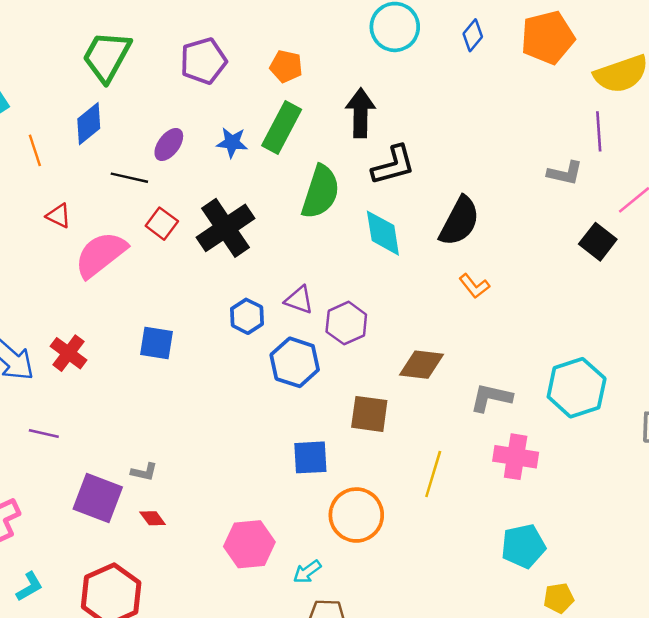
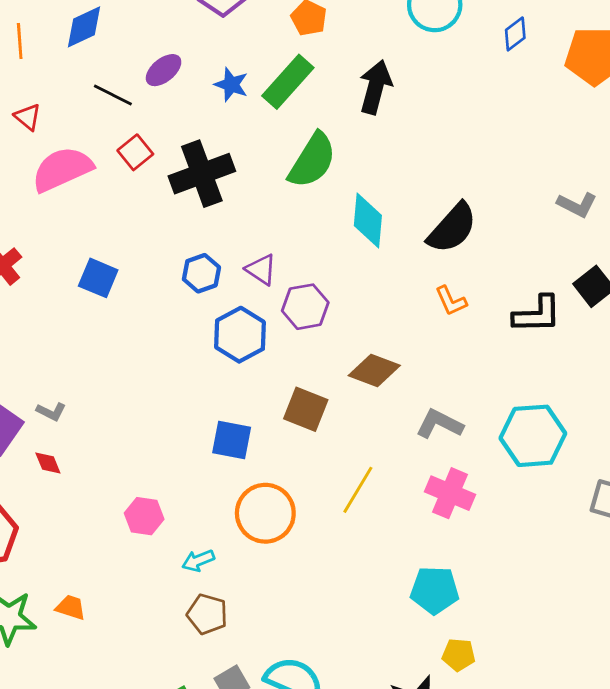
black L-shape: (393, 165) -> (537, 314), moved
pink hexagon: (249, 544) -> (144, 516), size x0.7

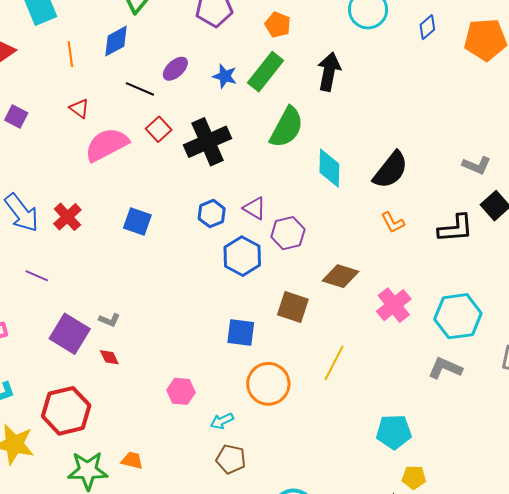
gray L-shape: (577, 205) -> (477, 165), moved
gray L-shape: (439, 424) -> (445, 368), moved
pink cross: (450, 493) -> (394, 305), moved, turned 32

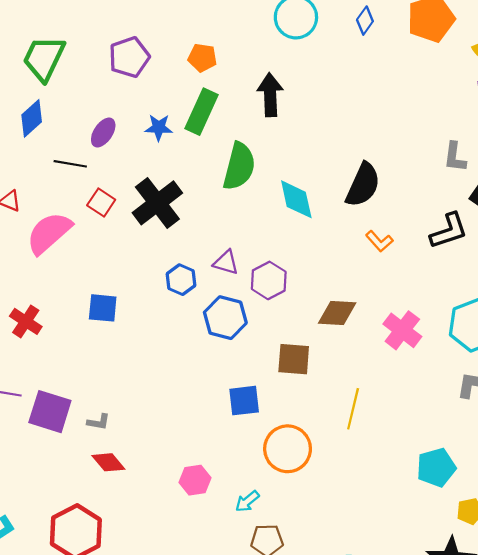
gray L-shape: (477, 165) -> (455, 157), turned 88
purple square: (70, 334) -> (50, 412), moved
red diamond: (109, 357) -> (108, 462), size x1.4

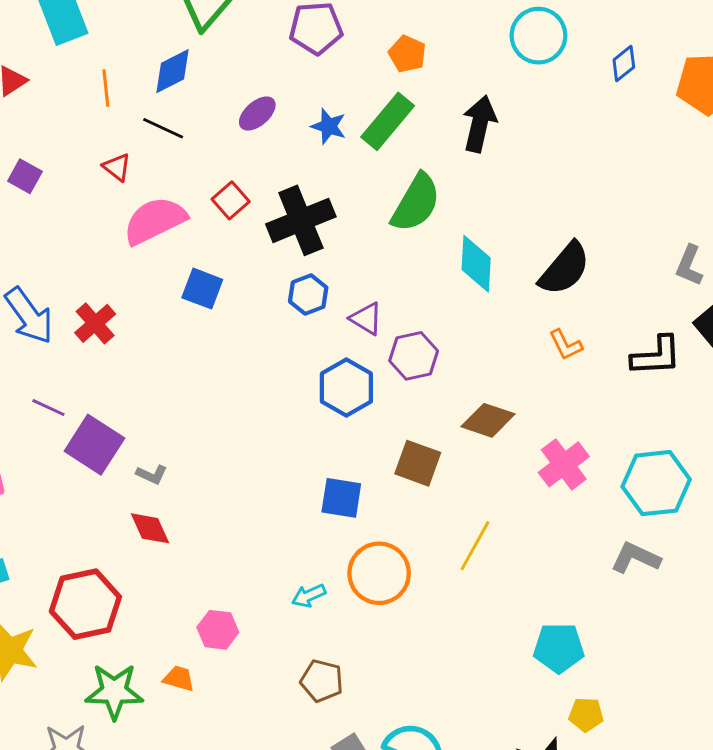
black line: (70, 164) -> (163, 128), moved
blue hexagon: (181, 280) -> (308, 294), moved
blue square: (103, 308) -> (202, 289), moved
pink hexagon: (195, 480) -> (218, 630), moved
cyan arrow: (247, 501) -> (309, 596), moved

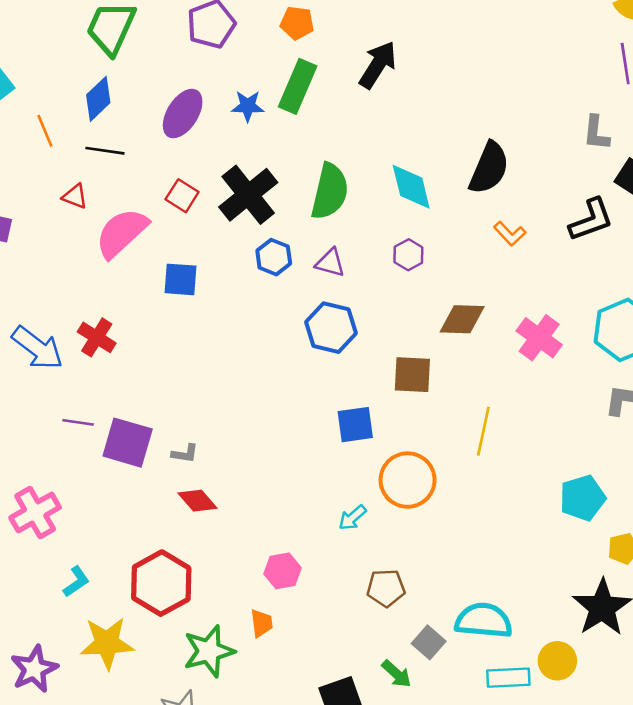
purple ellipse: (257, 114) -> (183, 114), size x1.4
black arrow: (479, 124) -> (378, 65), turned 36
green semicircle: (416, 203) -> (330, 191), moved
purple hexagon: (414, 356) -> (408, 255), moved, size x0.7
orange trapezoid: (179, 678) -> (262, 623), turned 84

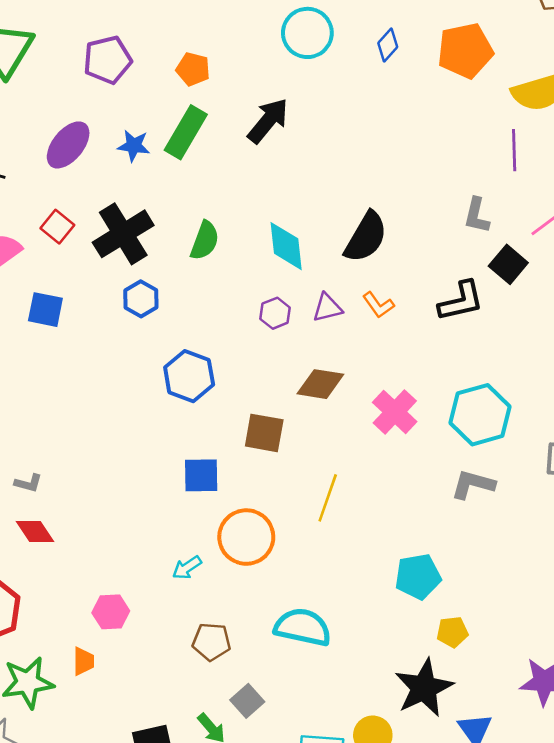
green semicircle: (330, 191) -> (205, 241), size x0.7
purple triangle: (330, 263) -> (327, 308), moved, turned -36
cyan semicircle: (484, 621) -> (303, 627), moved

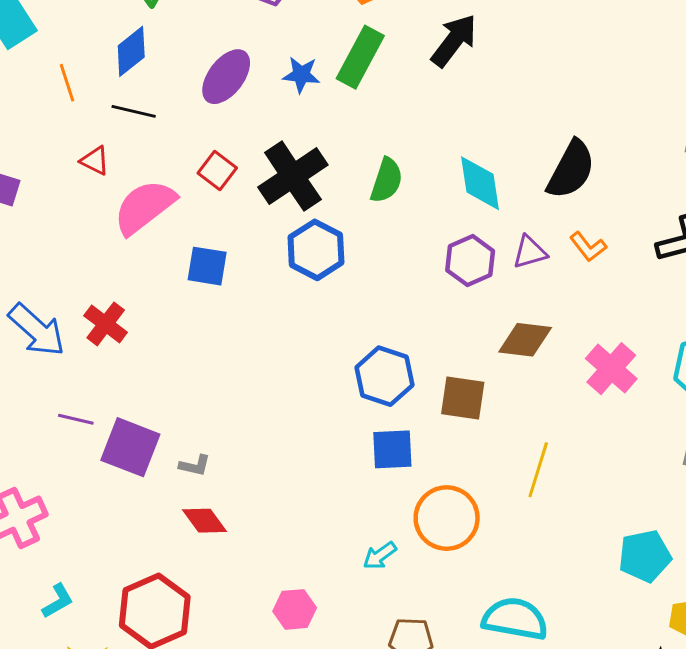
blue hexagon: (141, 299) -> (316, 250), size x1.4
purple hexagon: (275, 313) -> (470, 261), size x1.4
blue hexagon: (189, 376) -> (384, 376), moved

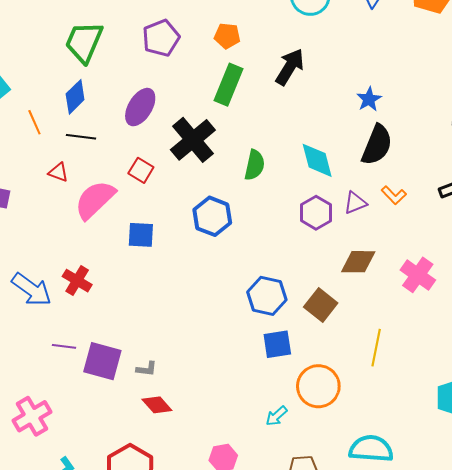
blue star: (301, 75) -> (369, 99), moved, turned -30
black cross: (293, 176) -> (193, 140), moved
brown square: (463, 398) -> (321, 305), turned 36

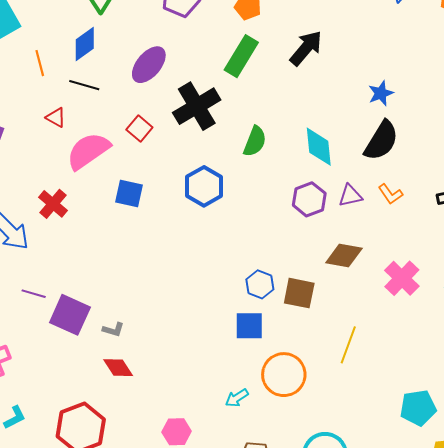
red cross: (77, 281) -> (53, 204), moved
blue hexagon: (267, 296) -> (260, 284), moved, size x0.7
brown square: (321, 305) -> (299, 293), turned -36

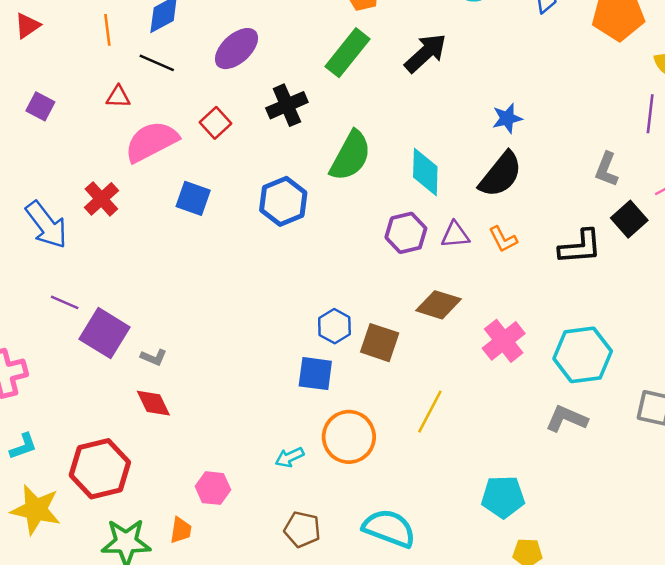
black cross: (197, 106) -> (287, 105), size x0.7
red triangle: (56, 117) -> (118, 97), turned -35
green semicircle: (255, 141) -> (350, 156), size x1.4

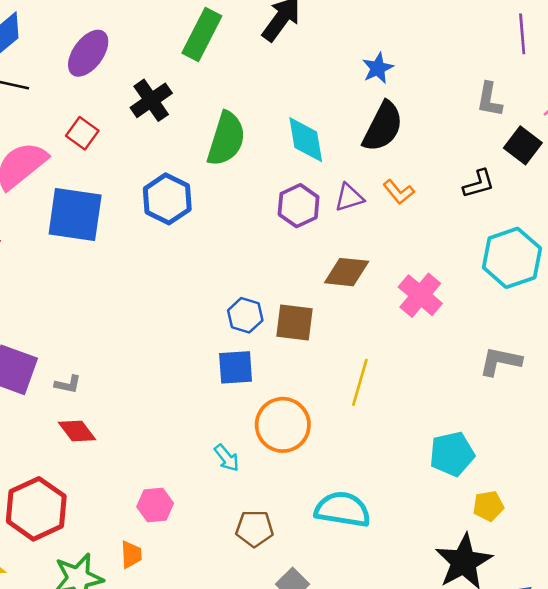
blue square: (193, 198) -> (75, 215), size x1.6
black L-shape: (580, 247) -> (479, 184), size x0.7
cyan hexagon: (583, 355) -> (512, 258), moved
cyan arrow: (290, 457) -> (227, 458), turned -92

